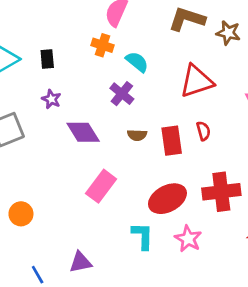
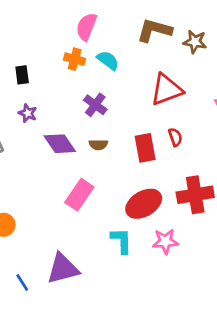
cyan semicircle: (137, 62) -> (108, 60), moved
brown semicircle: (137, 135) -> (98, 145), moved
pink star: (188, 239) -> (165, 241), turned -30
purple triangle: (80, 262) -> (63, 269), size x1.5

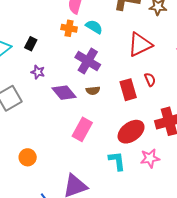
black rectangle: (22, 75) -> (31, 44), turned 40
purple cross: (95, 105) -> (88, 61), size x1.4

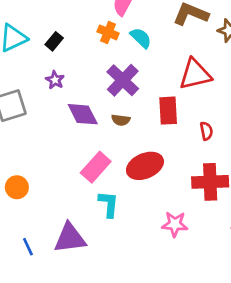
red semicircle: (150, 80) -> (206, 131), moved
red rectangle: (128, 90) -> (168, 111), moved
red ellipse: (131, 132) -> (145, 166), moved
cyan L-shape: (117, 161) -> (109, 204), moved

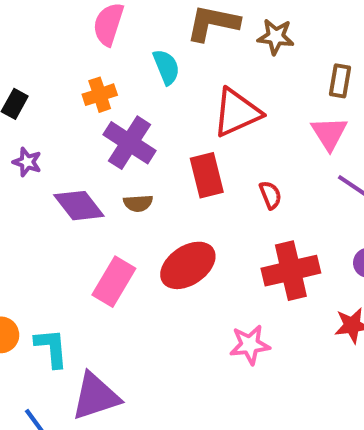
orange cross: (108, 32) -> (100, 95), moved, turned -30
cyan semicircle: (141, 38) -> (166, 67), moved, turned 35
cyan L-shape: (109, 204) -> (51, 348), moved

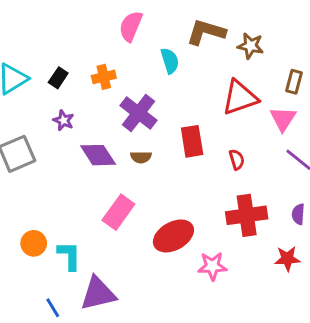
orange cross: (100, 95) -> (104, 77), moved
red triangle: (237, 113) -> (240, 98), moved
red ellipse: (188, 265) -> (173, 236), moved

